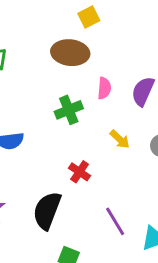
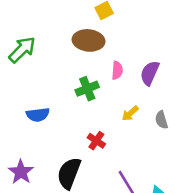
yellow arrow: (120, 139) -> (130, 113), turned 96

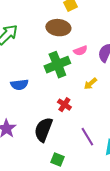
pink semicircle: (117, 70) -> (80, 51), turned 64
green cross: (87, 89) -> (57, 65), size x1.4

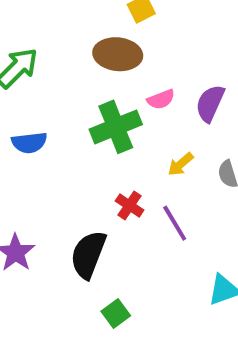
blue semicircle: (19, 85) -> (29, 143), moved
purple line: (87, 137) -> (175, 223), moved
green square: (57, 160) -> (116, 314), turned 32

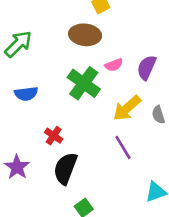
green cross: (116, 127) -> (84, 83), turned -32
yellow arrow: (181, 164) -> (127, 108), size x1.6
red cross: (130, 205) -> (54, 136), moved

